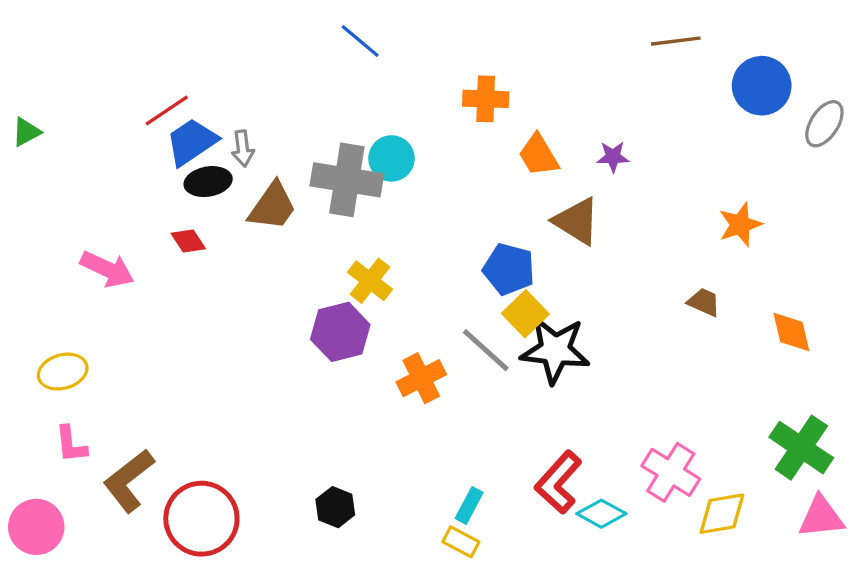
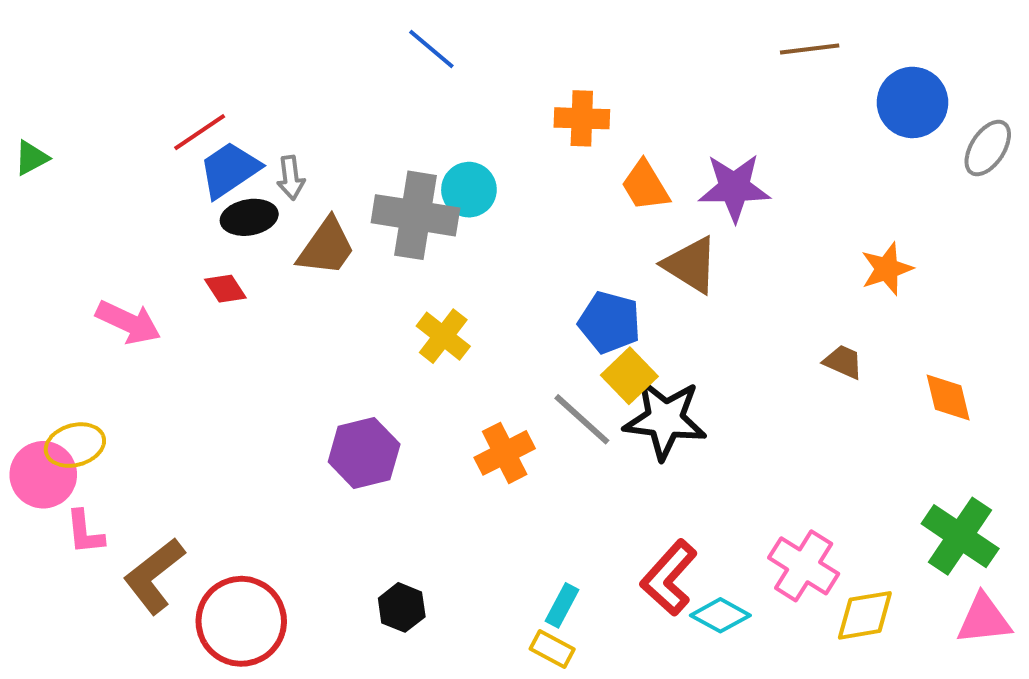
purple star: (613, 157) -> (734, 188), size x1.8
purple hexagon: (340, 332) -> (364, 453), moved
pink circle: (36, 527) -> (43, 475), moved

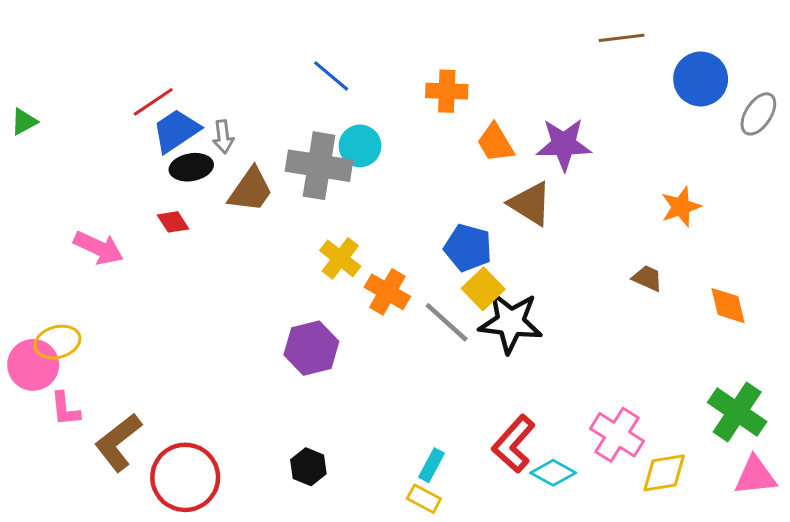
blue line: (431, 49) -> (331, 76), moved
purple hexagon: (364, 453) -> (311, 348), moved
orange cross: (505, 453) -> (387, 292), moved, turned -33

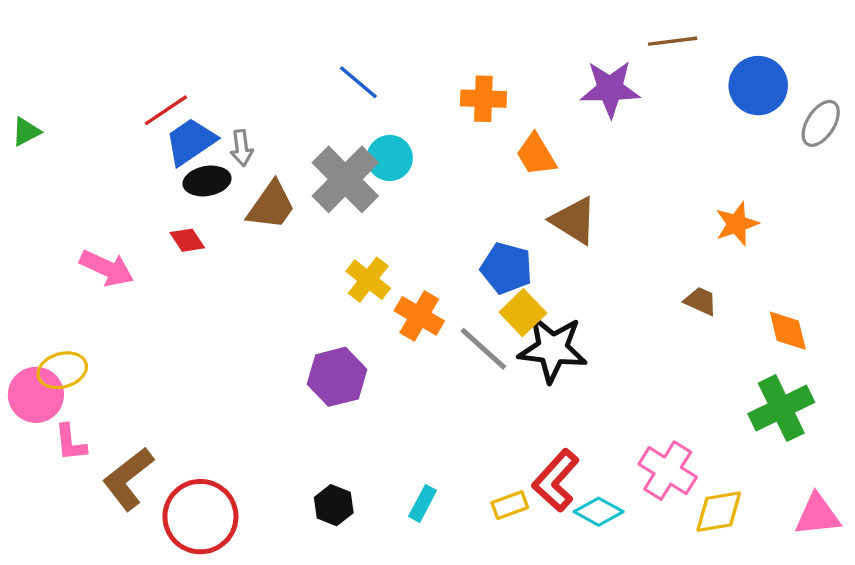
purple star: (564, 144) -> (610, 89), moved
gray cross: (319, 166) -> (345, 179), turned 36
green cross: (737, 412) -> (781, 408), moved, turned 30
cyan rectangle: (431, 465) -> (423, 503), moved
yellow rectangle: (424, 499) -> (510, 505), moved, turned -48

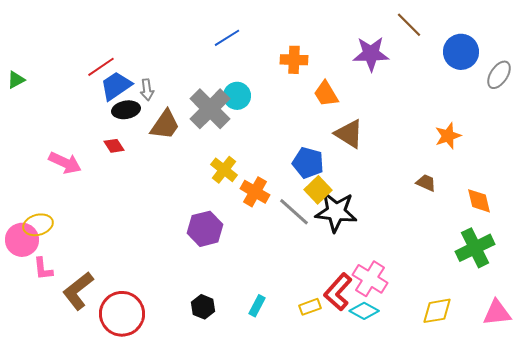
brown line: (673, 41) -> (409, 25), turned 52
blue line: (358, 82) -> (227, 38), moved, turned -72
pink cross: (668, 471) -> (370, 279), moved

